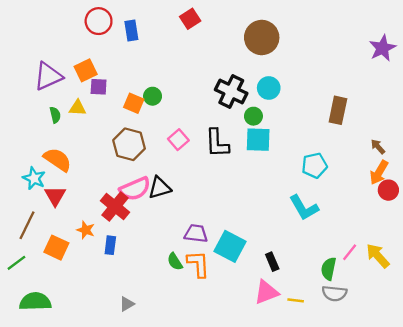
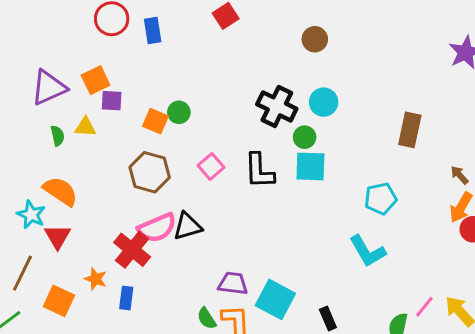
brown circle: (262, 38) -> (315, 39), size x0.6

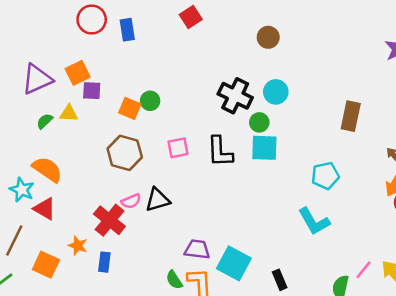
green semicircle: (58, 136) -> (45, 121), turned -120
pink square: (211, 166) -> (178, 148), turned 30
pink semicircle: (157, 228) -> (131, 201), size x0.6
red triangle: (58, 237) -> (45, 209), turned -30

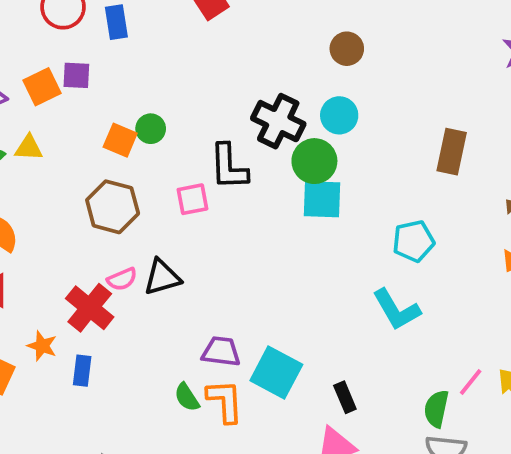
brown circle: (268, 37) -> (347, 49), moved
purple square: (92, 91) -> (76, 75), moved
green circle: (259, 122) -> (314, 161), size x1.5
black L-shape: (220, 152) -> (229, 167), moved

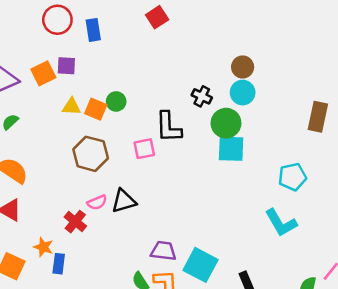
brown circle: (347, 49) -> (243, 67), moved
black cross: (278, 121) -> (202, 96), size x0.6
yellow triangle: (29, 148) -> (71, 107), moved
red cross: (90, 308) -> (75, 222), size x0.7
blue rectangle: (82, 371) -> (59, 264), moved

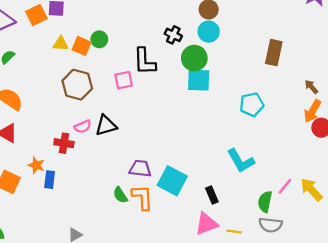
red cross: (75, 222) -> (64, 143), turned -30
cyan L-shape: (281, 223) -> (241, 161), moved

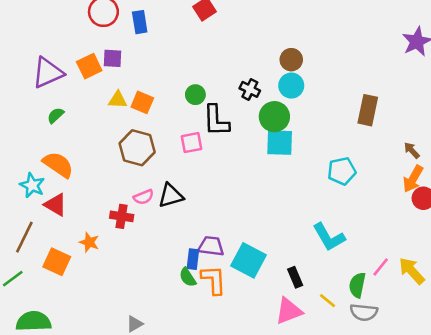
green circle: (99, 39) -> (195, 95), moved
blue rectangle: (50, 180) -> (193, 259), moved
yellow line: (234, 232) -> (328, 301), moved, turned 32

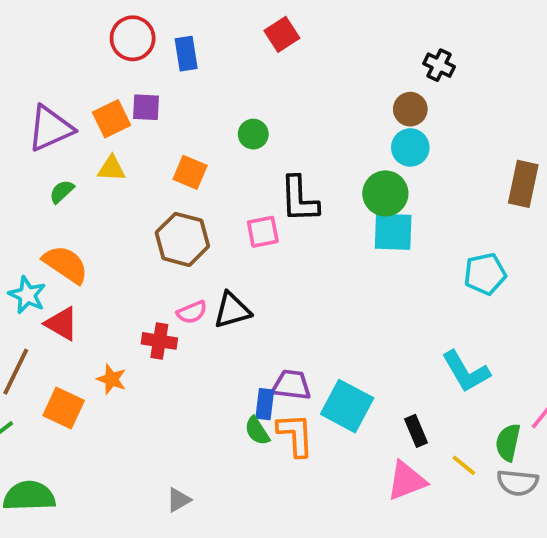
black cross: (250, 89) -> (439, 65), moved
green circle: (195, 95) -> (253, 134), moved
yellow triangle: (118, 100) -> (112, 169), moved

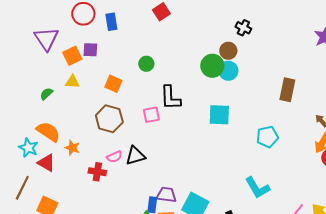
purple triangle: (50, 128) -> (46, 39), moved, turned -40
green circle: (385, 193) -> (212, 66), moved
orange star: (112, 379) -> (72, 148), moved

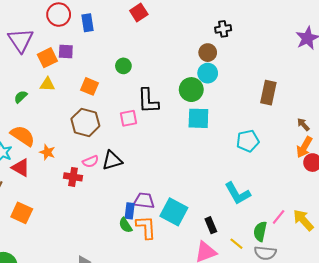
black cross: (243, 28) -> (223, 29), turned -35
green circle: (212, 66) -> (191, 90), moved

